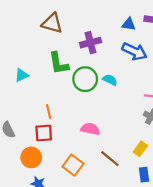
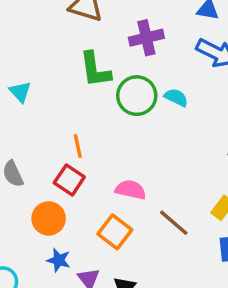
cyan triangle: (22, 75) -> (20, 92), moved, turned -48
pink semicircle: (90, 129) -> (131, 190), moved
red square: (44, 133) -> (69, 180), turned 36

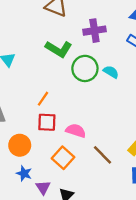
green L-shape: (95, 70) -> (59, 49), turned -55
orange line: (78, 146) -> (43, 99), turned 42
red square: (69, 180) -> (47, 122), moved, turned -36

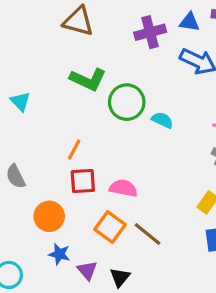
purple cross: (94, 31) -> (150, 32), moved
cyan semicircle: (111, 72) -> (162, 120), moved
brown line: (103, 155) -> (147, 234), moved

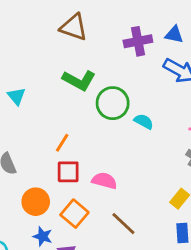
orange square: (110, 227) -> (74, 214), moved

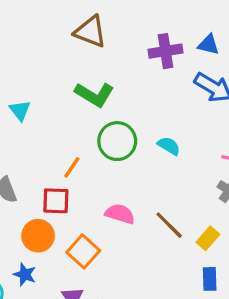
green circle: (113, 103) -> (117, 141), moved
red square: (68, 172) -> (56, 201), moved
brown line: (123, 224) -> (169, 225), moved
blue star: (43, 236) -> (25, 274), moved

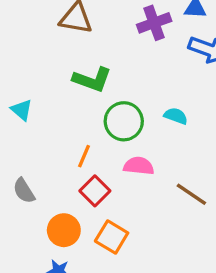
red square: (56, 201) -> (95, 191), moved, turned -36
pink semicircle: (120, 214) -> (139, 166), moved

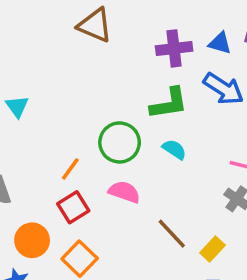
green L-shape: (92, 80) -> (169, 103), moved, turned -42

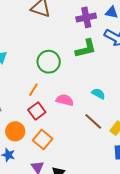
green circle: (120, 142) -> (49, 62), moved
cyan semicircle: (174, 149) -> (98, 94), moved

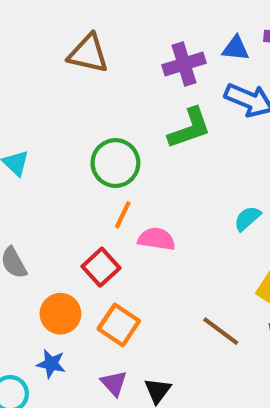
orange line: (33, 90) -> (123, 215), moved
cyan semicircle: (98, 94) -> (247, 218), moved, turned -64
brown line: (93, 121) -> (221, 331), moved

